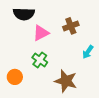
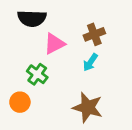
cyan arrow: (88, 52) -> (90, 62), moved
green cross: (40, 60) -> (37, 74), moved

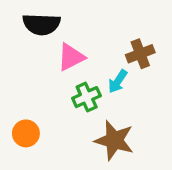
brown cross: (94, 34) -> (140, 54), moved
green cross: (37, 74) -> (87, 97), moved, turned 30

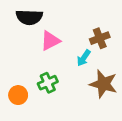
green cross: (87, 97) -> (48, 83), moved
brown star: (114, 140) -> (103, 84), moved

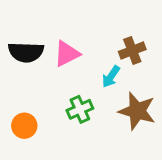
black semicircle: (29, 17) -> (26, 52), moved
green cross: (48, 83) -> (80, 109), moved

